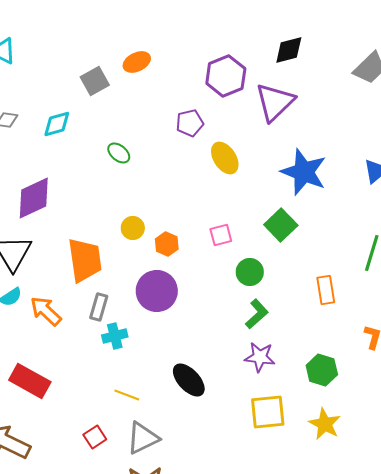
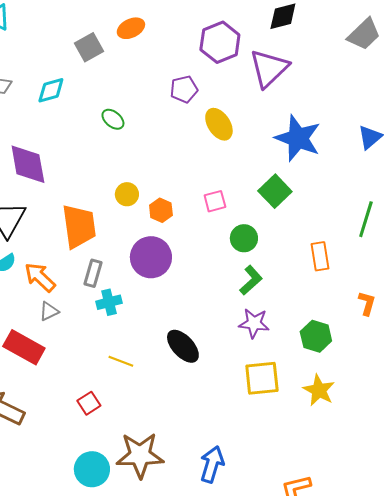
purple diamond: (34, 198) -> (28, 164), turned -75
gray triangle: (143, 438) -> (49, 311), moved, size x0.6

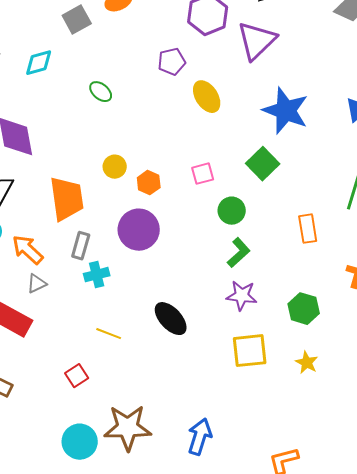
yellow star: (319, 390) -> (307, 363), size x0.7

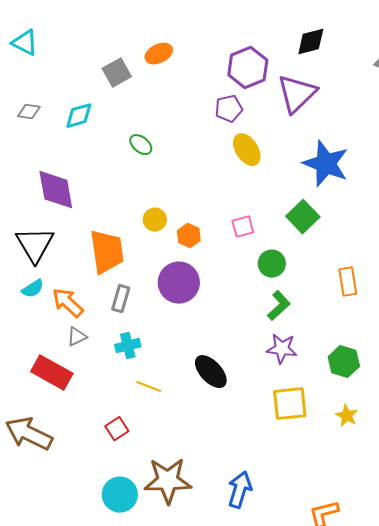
purple pentagon: (172, 62) -> (229, 109), moved
cyan cross: (97, 275) -> (128, 346), moved

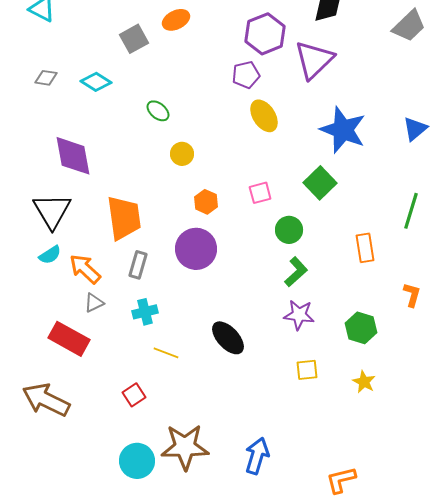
cyan diamond: (79, 116) -> (96, 82), turned 48
yellow circle: (155, 220) -> (182, 154), moved
yellow square: (290, 404) -> (307, 370), size x0.6

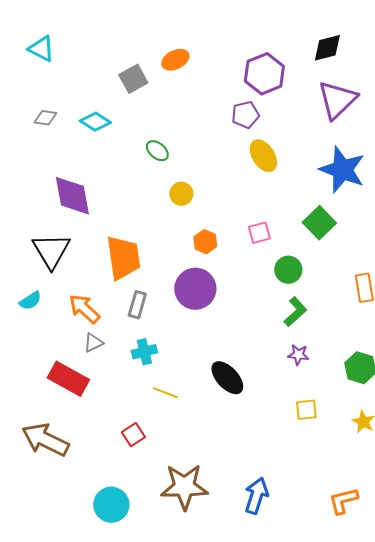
purple triangle: (314, 60) -> (337, 100), moved
cyan semicircle: (50, 255) -> (30, 301), moved
purple star: (299, 315) -> (298, 355), size x0.7
cyan circle: (137, 461) -> (111, 505), moved
orange L-shape: (341, 480) -> (343, 501), moved

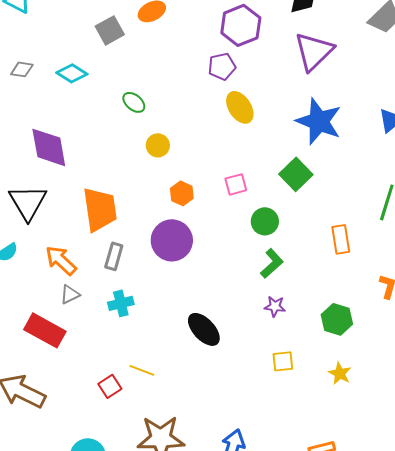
yellow line: (165, 393) -> (142, 370), moved

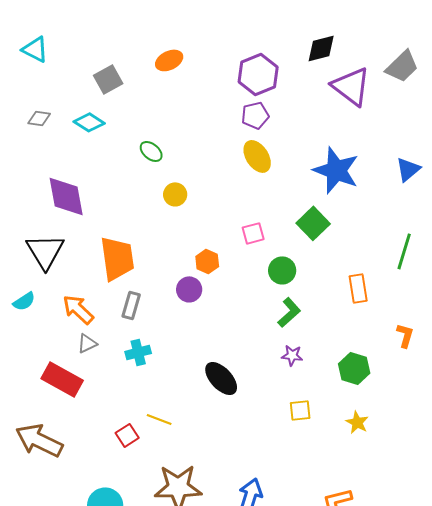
gray square: (110, 30) -> (108, 79), moved
purple triangle: (314, 51) -> (351, 86), moved, turned -39
purple pentagon: (222, 66) -> (255, 115), moved
orange hexagon: (182, 193) -> (207, 261), moved
purple circle: (172, 240) -> (189, 289), size x0.6

